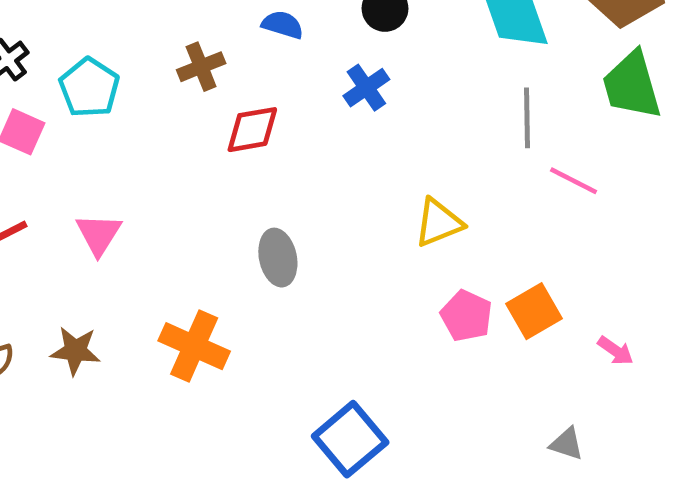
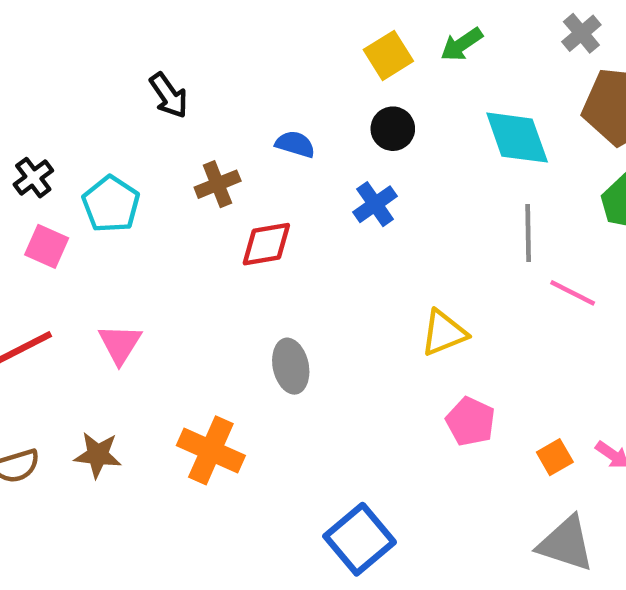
orange square: (534, 311) -> (555, 457), moved, size x0.7
gray triangle: (567, 444) -> (566, 544), size x1.8

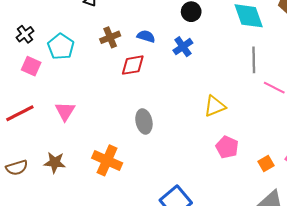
blue semicircle: (295, 144) -> (146, 36), moved

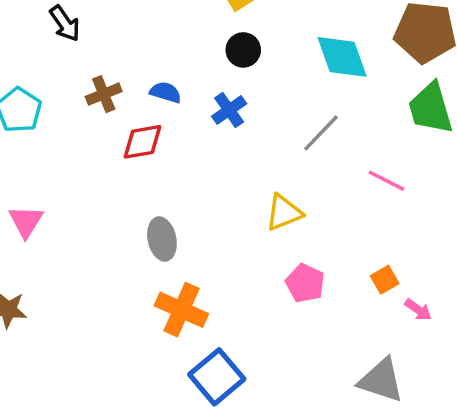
gray line: (254, 60) -> (321, 133), moved, turned 45
orange cross: (107, 160) -> (181, 310), moved
orange square: (266, 164) -> (385, 280), moved

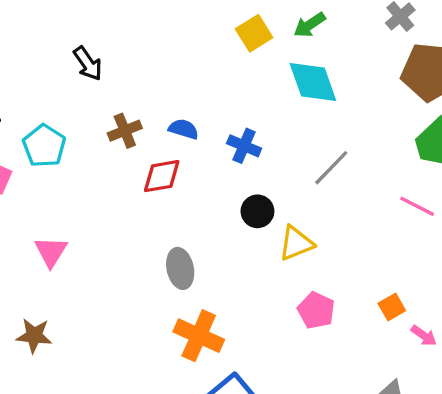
black circle: (243, 50) -> (257, 211), moved
cyan diamond: (342, 57) -> (313, 82), moved
blue cross: (229, 110) -> (244, 146), turned -32
pink line: (386, 181) -> (417, 206), moved

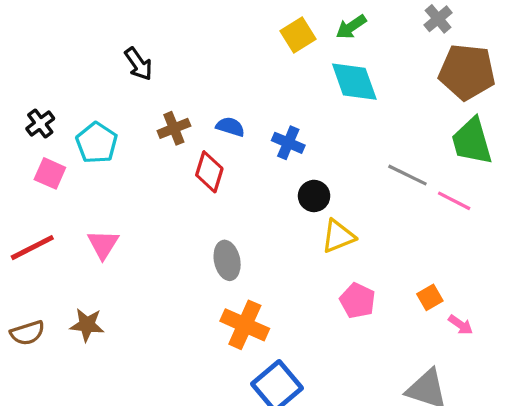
gray line: (331, 168) -> (407, 175), moved, turned 72
red diamond: (162, 176) -> (209, 172), turned -63
black circle: (257, 211) -> (314, 196), moved

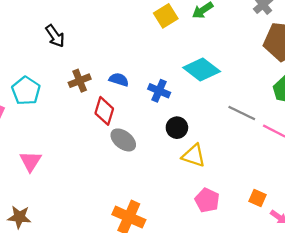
cyan diamond: (354, 82) -> (202, 70), moved, turned -33
yellow triangle: (338, 236) -> (194, 156), turned 40
gray ellipse: (227, 260) -> (123, 140), moved, turned -40
orange square: (430, 297) -> (257, 198), turned -36

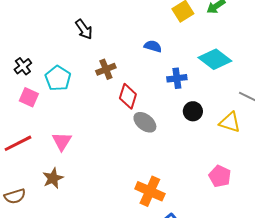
blue semicircle: (119, 80) -> (153, 46), moved
blue cross: (159, 91) -> (177, 78), turned -30
yellow triangle: (194, 156) -> (230, 122), moved
brown star: (19, 217) -> (53, 178), moved, turned -30

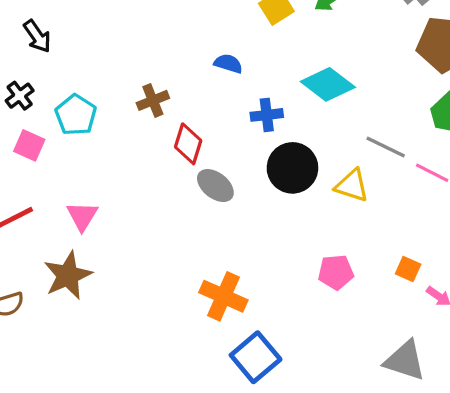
black arrow: (84, 29) -> (37, 36), moved
black circle: (193, 111) -> (292, 168), size x1.6
pink pentagon: (220, 176) -> (336, 272), turned -30
brown star: (53, 178) -> (68, 275), size x1.4

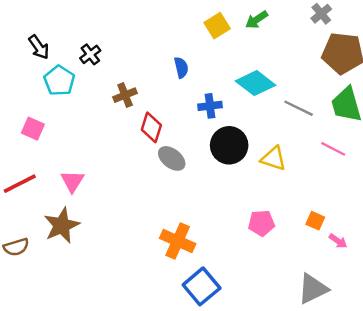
blue semicircle: (228, 64) -> (181, 68), turned 60
black cross: (20, 96) -> (90, 54), moved
cyan pentagon: (76, 115) -> (59, 81), moved
gray line: (386, 147) -> (299, 108), moved
gray triangle: (405, 360) -> (313, 289), turned -44

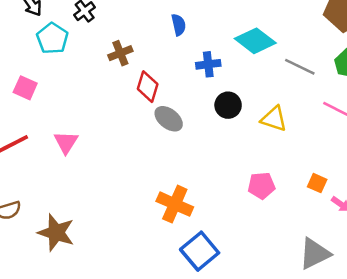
black circle: (229, 145) -> (228, 105), size x0.7
brown star: (62, 225) -> (56, 233), moved, turned -30

